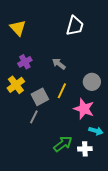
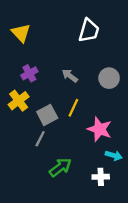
gray circle: (92, 82) -> (109, 78), moved
green arrow: (63, 144) -> (60, 167), moved

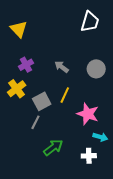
white trapezoid: (89, 31) -> (90, 22), moved

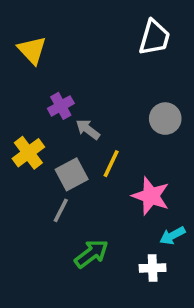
purple cross: (26, 65) -> (61, 106), moved
gray arrow: (62, 67) -> (88, 129), moved
cyan arrow: (100, 137) -> (172, 236), turned 136

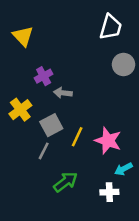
gray circle: (165, 119) -> (124, 64), moved
gray arrow: (88, 129) -> (63, 93), turned -30
yellow line: (111, 164) -> (77, 137), moved

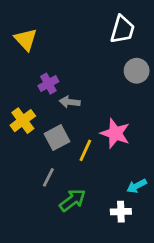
pink star: (108, 141) -> (115, 133), moved
gray line: (44, 151) -> (48, 177), moved

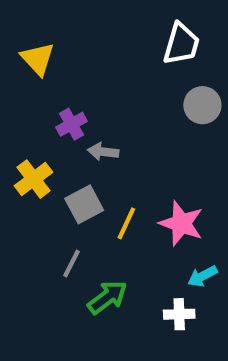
pink star: (115, 133) -> (181, 223), moved

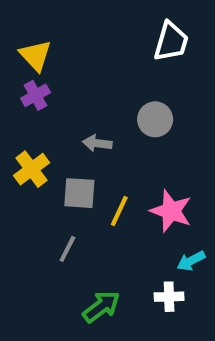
gray circle: (202, 105) -> (155, 119), moved
purple cross: (72, 124) -> (36, 95), moved
gray square: (84, 204) -> (79, 193), turned 32
green arrow: (107, 297) -> (101, 307), moved

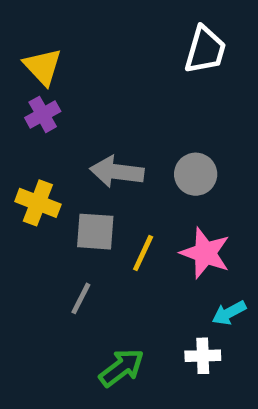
gray circle: (155, 119) -> (196, 174), moved
gray arrow: (97, 143) -> (117, 172), size x1.5
yellow cross: (32, 169) -> (38, 203), turned -32

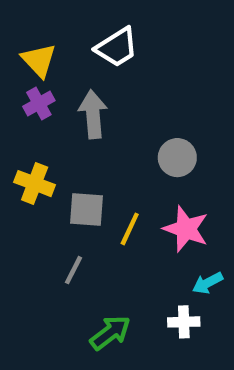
white trapezoid: (205, 50) -> (117, 47), moved, turned 42
gray arrow: (117, 172) -> (93, 114), moved, turned 78

